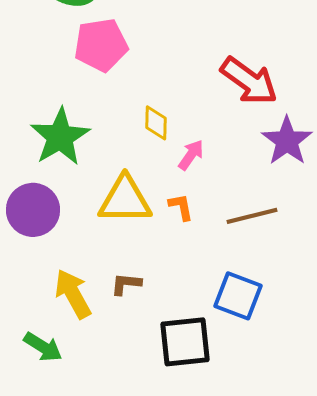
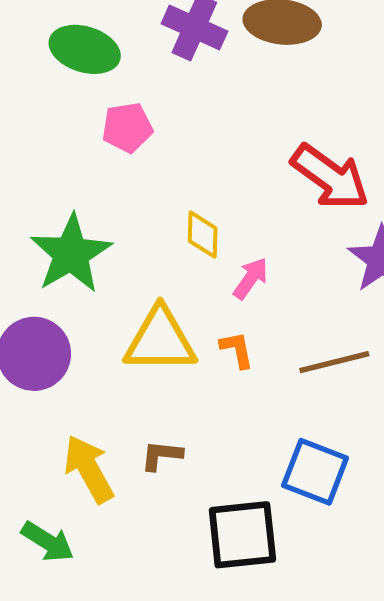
pink pentagon: (101, 45) -> (127, 128), size x0.7

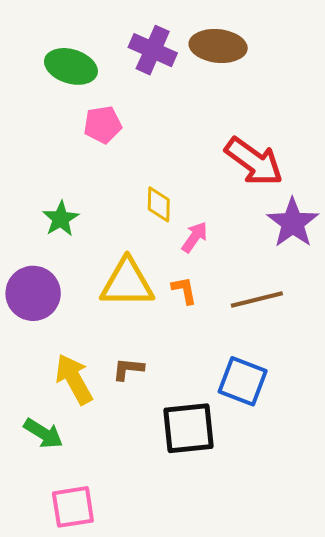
green star: (71, 254) -> (61, 219), size x0.6

